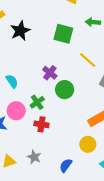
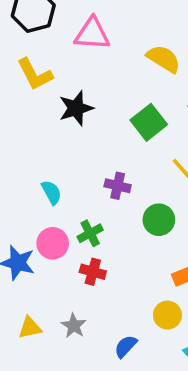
green square: (63, 34) -> (149, 122), turned 30
purple cross: (50, 73) -> (118, 186), turned -32
green circle: (65, 90) -> (159, 220), moved

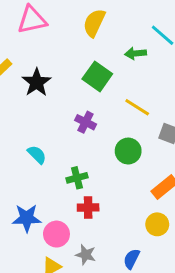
yellow semicircle: (164, 59) -> (94, 23), turned -80
purple cross: (118, 186) -> (86, 122), moved, turned 30
green cross: (90, 233) -> (77, 178), turned 30
pink circle: (53, 243) -> (56, 234), moved

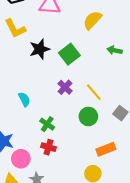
green square: (97, 76) -> (69, 54), moved
yellow line: (137, 107) -> (94, 92), moved
green cross: (77, 178) -> (47, 124), turned 32

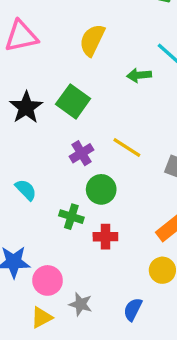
purple cross: (65, 87) -> (82, 153), turned 32
green circle: (88, 116) -> (101, 189), moved
red cross: (48, 147) -> (105, 237), moved

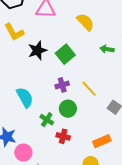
yellow semicircle: (92, 40) -> (85, 22), turned 96
cyan semicircle: (26, 190) -> (25, 97), size x1.5

